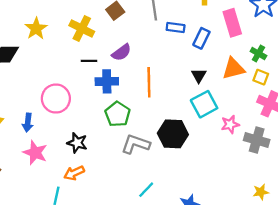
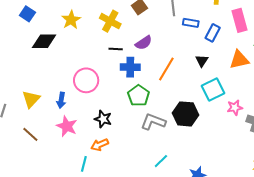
black triangle: (199, 76) -> (202, 61), moved
orange line: (149, 82) -> (166, 69), turned 30

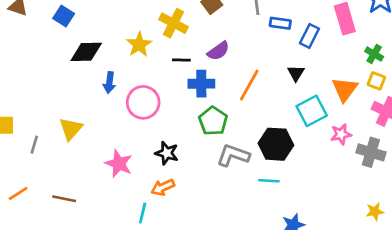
yellow star: (71, 20) -> (139, 45), moved
orange triangle: (239, 60) -> (345, 89), moved, turned -40
blue arrow: (61, 100) -> (109, 83), moved
brown line: (30, 134) -> (64, 199), moved, turned -30
cyan line: (161, 161) -> (269, 181), moved, turned 49

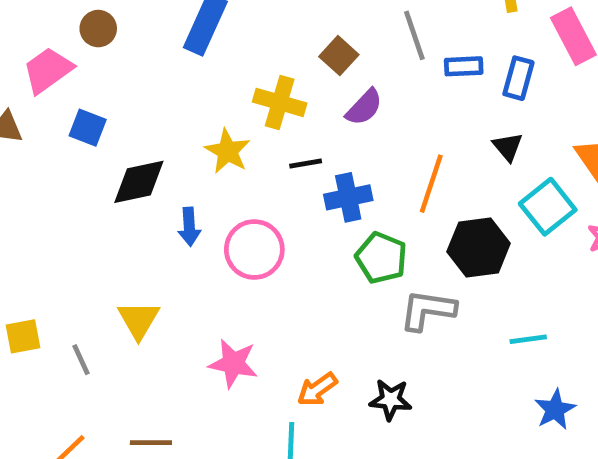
purple semicircle: (218, 51) -> (364, 107), moved
black hexagon: (276, 144) -> (479, 247), moved
gray line: (34, 145) -> (81, 360), turned -30
black star: (167, 153) -> (391, 400), moved
cyan line: (269, 181) -> (528, 339), moved

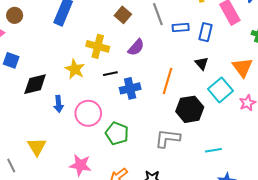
brown square: (339, 56) -> (123, 15), moved
green pentagon: (381, 258) -> (117, 133), moved

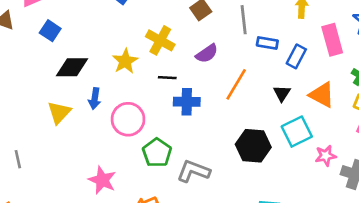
orange triangle: (242, 67) -> (322, 95), moved, turned -40
orange line: (167, 81) -> (236, 84), moved
gray L-shape: (168, 138) -> (193, 171), moved
yellow triangle: (37, 147) -> (59, 112), moved

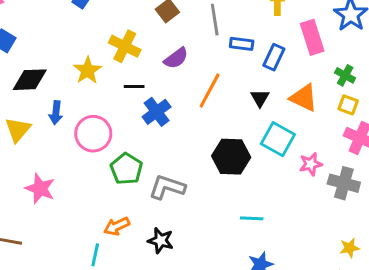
blue cross: (187, 102) -> (157, 112), turned -35
cyan square: (297, 132) -> (278, 139), turned -32
pink star: (102, 180) -> (40, 189), moved

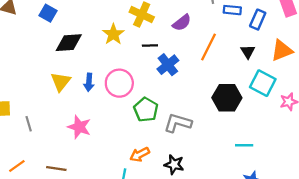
orange triangle: (304, 98) -> (282, 50), turned -45
blue arrow: (56, 113) -> (89, 82), moved

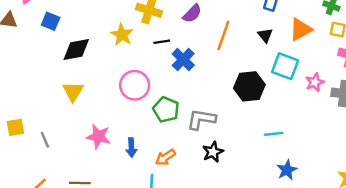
blue arrow: (89, 82) -> (131, 148), moved
black star: (174, 165) -> (213, 152), moved, turned -30

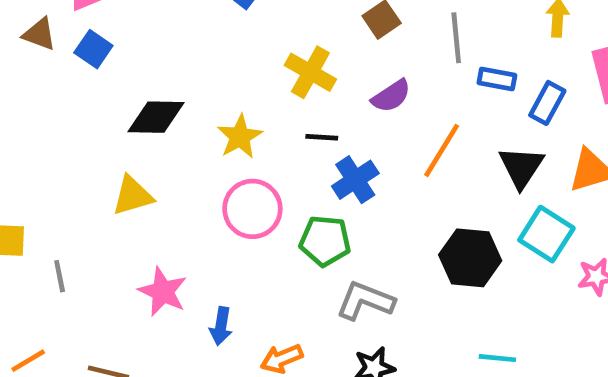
blue square: (51, 21) -> (93, 49), moved
yellow star: (122, 35) -> (240, 137), moved
black triangle: (265, 35) -> (521, 167), size x1.5
yellow triangle: (73, 92) -> (133, 196), turned 30
green pentagon: (166, 110) -> (325, 241), moved, turned -30

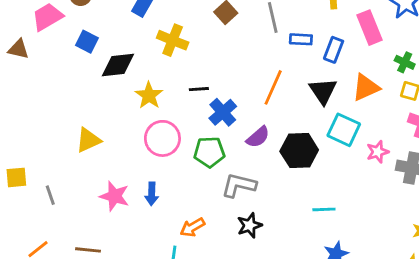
blue square: (93, 49) -> (87, 42), moved
yellow cross: (310, 72) -> (173, 40), moved
purple semicircle: (391, 96) -> (258, 137), moved
black diamond: (156, 117) -> (118, 65), moved
blue arrow: (221, 326) -> (152, 194), moved

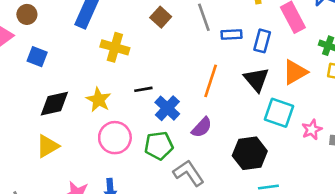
black diamond: (118, 65) -> (54, 104), moved
black hexagon: (299, 151) -> (250, 153), moved
gray L-shape: (239, 185) -> (189, 173), turned 48

